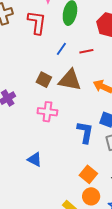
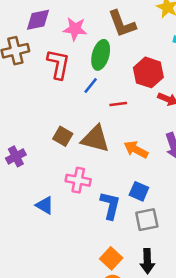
blue line: (61, 49) -> (91, 86), moved
pink cross: (47, 112) -> (78, 180), moved
blue triangle: (35, 160) -> (45, 205), moved

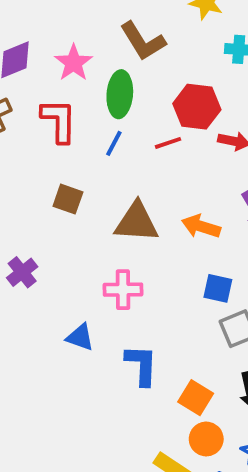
pink star: (75, 29) -> (73, 63), turned -30
red line: (118, 104) -> (168, 143), moved
brown square: (63, 136) -> (68, 199), moved
blue L-shape: (110, 205) -> (141, 365), moved

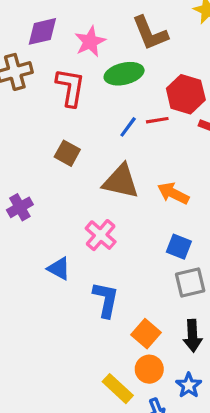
green ellipse: (120, 94) -> (124, 74), turned 63
blue line: (114, 143) -> (128, 127), moved
pink cross: (123, 290) -> (101, 235), turned 32

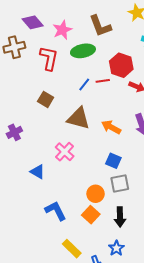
purple diamond: (42, 31) -> (33, 22), turned 60
blue L-shape: (106, 300) -> (56, 211), moved, turned -40
orange circle: (149, 369) -> (96, 194), moved

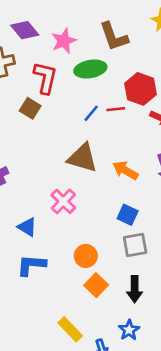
brown square: (46, 99) -> (30, 108), moved
orange circle: (96, 194) -> (86, 256), moved
blue L-shape: (56, 211) -> (31, 265), moved, turned -60

